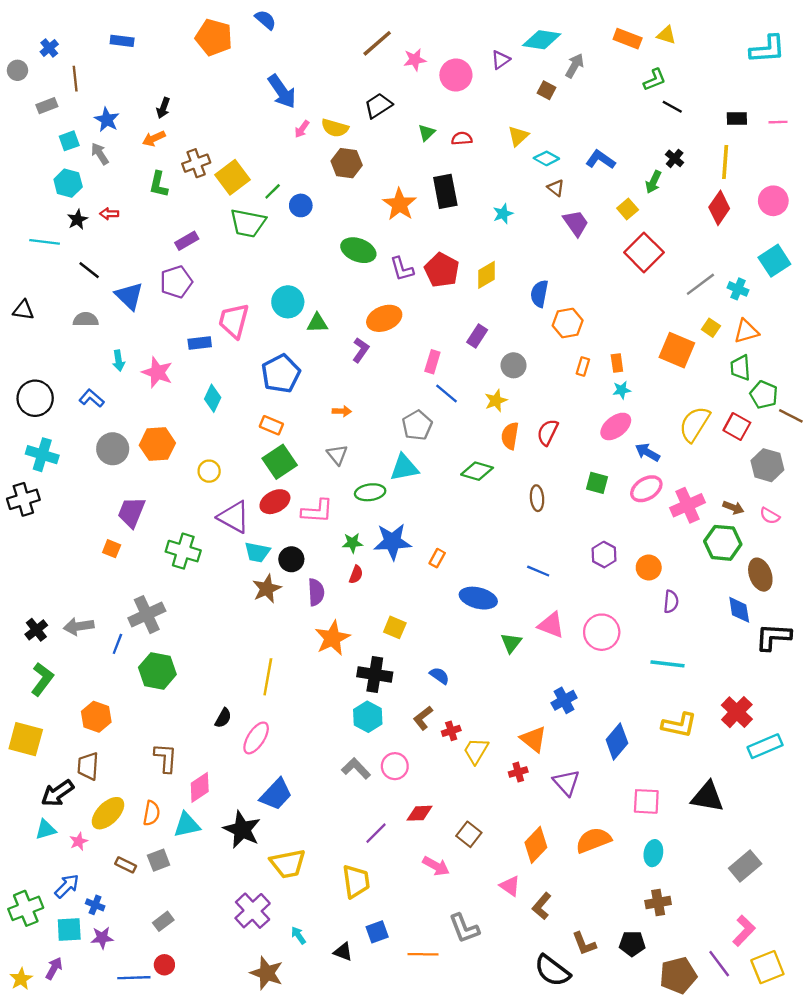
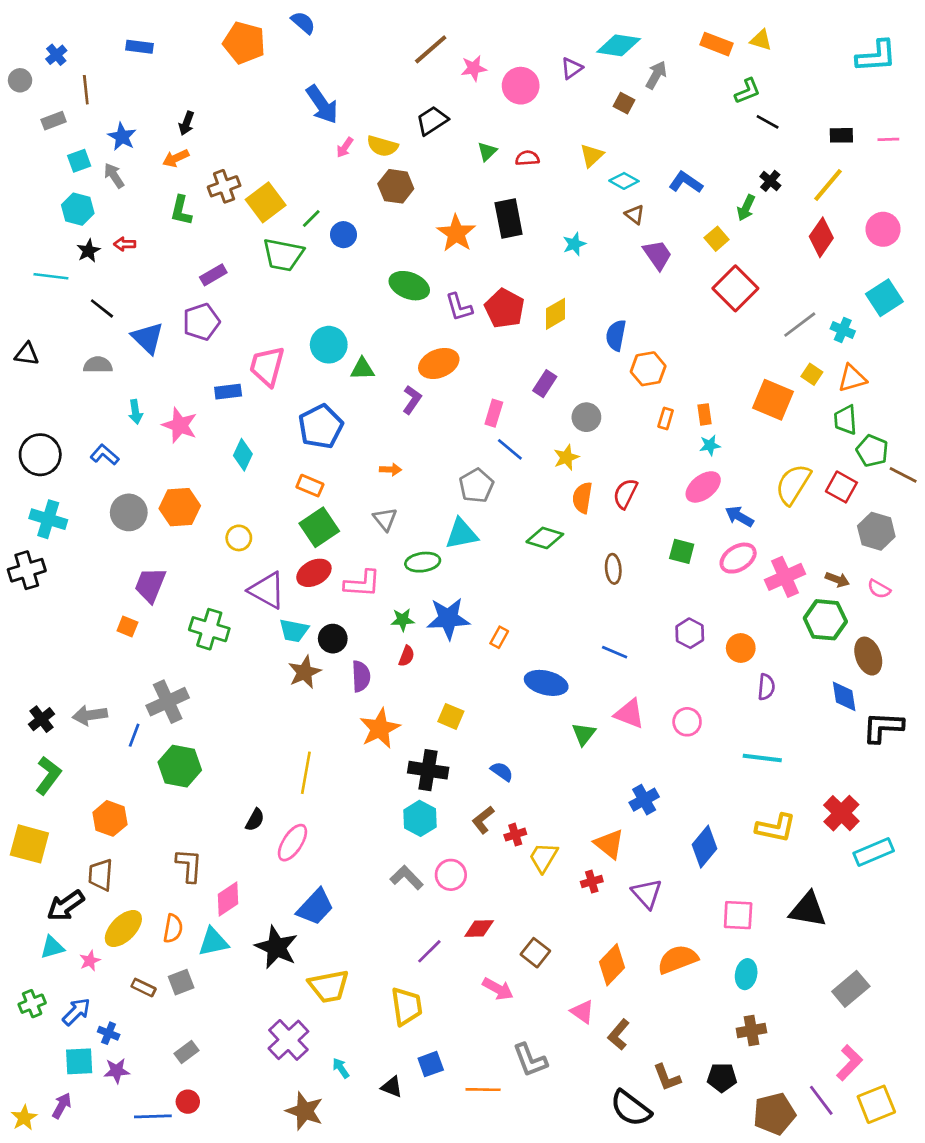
yellow line: (725, 162) -> (828, 185), turned 36
pink circle: (602, 632) -> (687, 722), size x0.7
green cross: (26, 908) -> (32, 1004), moved, size x0.7

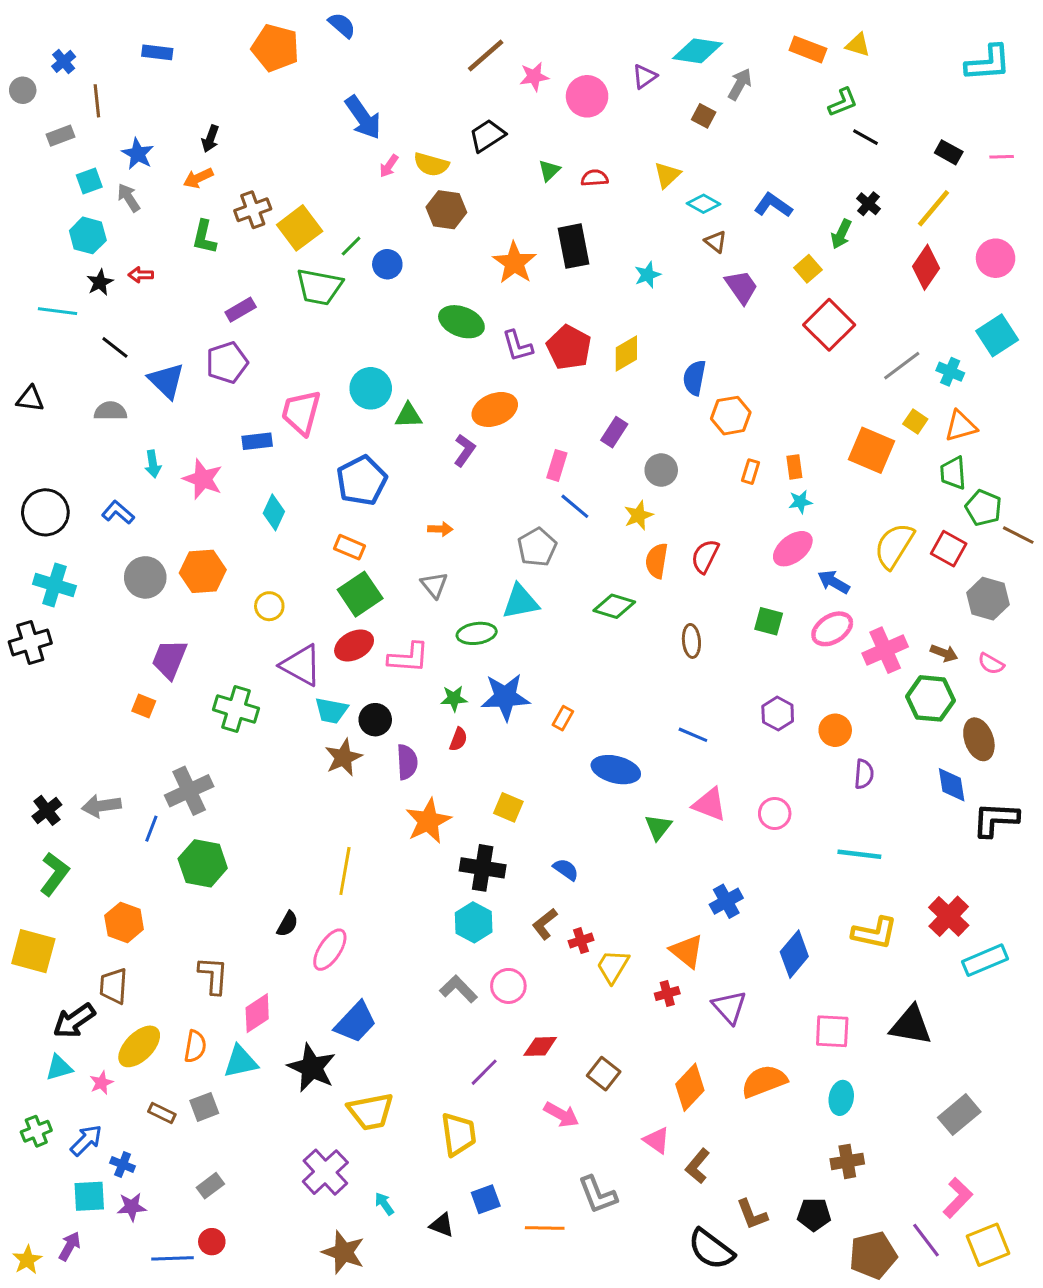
black rectangle: (841, 135) -> (949, 152), turned 30

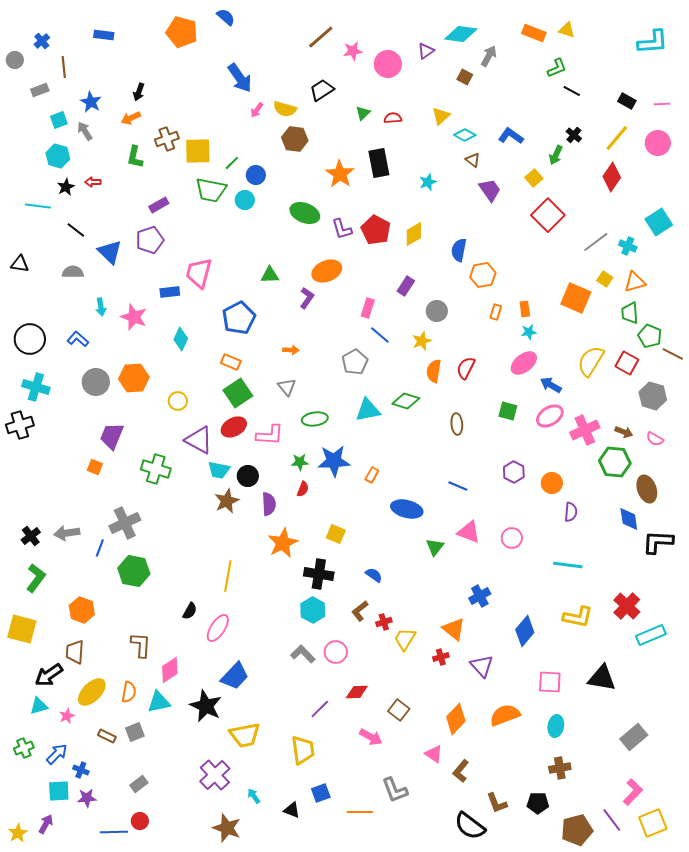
yellow square: (300, 228) -> (198, 151), turned 36
pink circle: (996, 258) -> (658, 143), moved
cyan circle: (371, 388) -> (245, 200), moved, size x0.7
cyan triangle: (520, 602) -> (368, 410), moved

